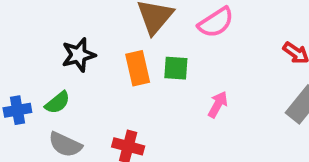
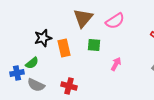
orange rectangle: (138, 68) -> (64, 48), moved
blue cross: (17, 110) -> (17, 73), moved

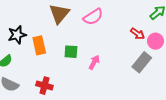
green square: (94, 45) -> (71, 52), moved

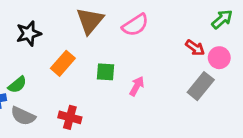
black star: (17, 35) -> (29, 33), moved
orange rectangle: (39, 45) -> (63, 63), turned 54

